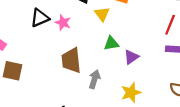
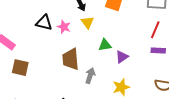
yellow triangle: (102, 14) -> (87, 22), moved
black triangle: (40, 18) -> (44, 23), turned 36

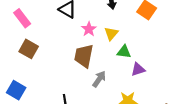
yellow triangle: (87, 22) -> (111, 33), moved
pink star: (64, 27) -> (89, 29), moved

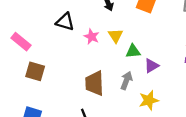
brown trapezoid: (84, 56) -> (95, 83), moved
gray arrow: (99, 79) -> (126, 81), moved

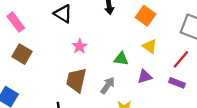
yellow triangle: (116, 36) -> (150, 46), moved, turned -35
pink star: (92, 37) -> (80, 46), moved
purple triangle: (151, 66) -> (145, 76), moved

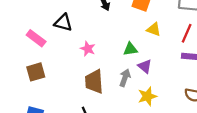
pink rectangle: (16, 22) -> (36, 38), moved
brown square: (22, 54) -> (36, 72), turned -30
purple triangle: (145, 76) -> (145, 66), moved, turned -48

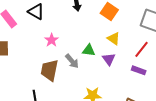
purple triangle: (145, 66) -> (109, 59), moved
gray arrow: (125, 78) -> (72, 61), moved, turned 105

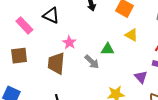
purple triangle: (109, 59) -> (141, 77), moved
brown trapezoid: (49, 70) -> (56, 63), moved

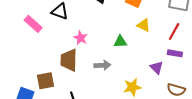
brown square: (19, 56) -> (46, 81), moved
gray arrow: (92, 62) -> (102, 65), moved, turned -42

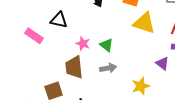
yellow triangle: (144, 25) -> (144, 23), size x1.6
green triangle: (120, 42) -> (106, 45), moved, turned 48

